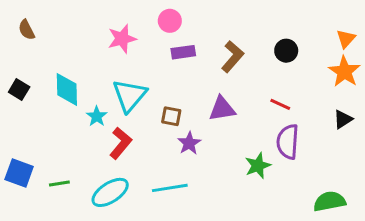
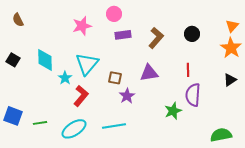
red line: (280, 104) -> (188, 70), turned 64

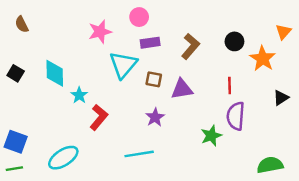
orange star: (231, 48) -> (263, 59), moved
cyan triangle: (87, 64) -> (123, 65), moved
brown square: (115, 78) -> (154, 79), moved
green line: (40, 123) -> (14, 169), moved
cyan ellipse: (74, 129) -> (63, 158), moved

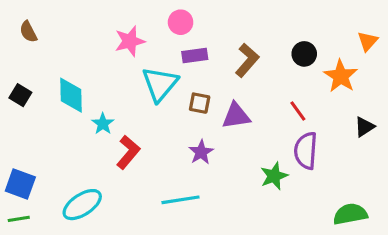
red line: (230, 85) -> (298, 111), turned -35

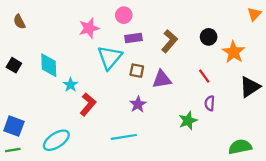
orange triangle: (368, 41) -> (254, 14), moved
black triangle: (364, 127) -> (250, 87), size x1.5
purple semicircle: (306, 151) -> (210, 103), size x0.6

